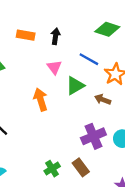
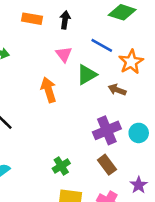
brown rectangle: (81, 167) -> (107, 165), moved

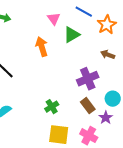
brown arrow: (117, 90) -> (108, 55), moved
cyan circle: (139, 133) -> (113, 99), moved
purple star: (139, 185) -> (106, 118), moved

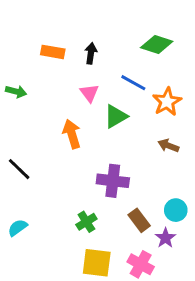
purple cross: (88, 79) -> (113, 181), moved, turned 30

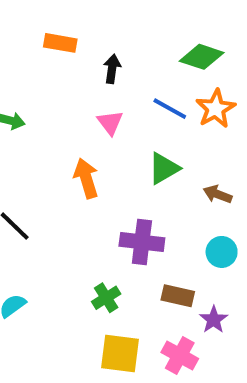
orange rectangle: (53, 52) -> (60, 43), moved
orange star: (167, 102) -> (216, 109), moved
green triangle: (116, 116) -> (164, 168), moved
cyan circle: (176, 210) -> (222, 252), moved
brown rectangle: (139, 220) -> (178, 296), turned -40

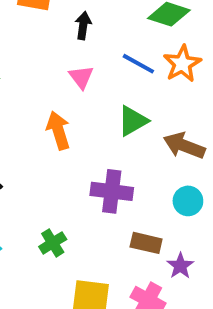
brown arrow: (218, 194) -> (184, 146), size x1.5
green cross: (106, 298) -> (53, 243), moved

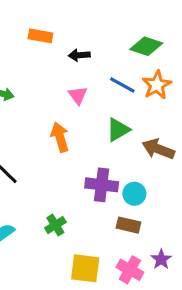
black arrow: (83, 26) -> (79, 55), turned -102
cyan circle: (188, 201) -> (134, 194), moved
purple star: (180, 266) -> (161, 259), moved

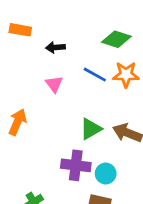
orange star: (157, 85) -> (126, 75), turned 30
green triangle: (118, 130) -> (91, 129), moved
orange arrow: (60, 137) -> (17, 122), moved, turned 40

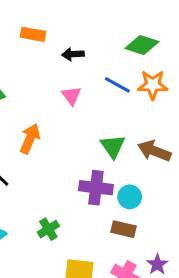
green triangle: (91, 129) -> (113, 146), turned -35

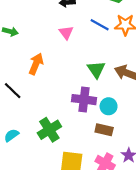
green cross: (48, 229) -> (49, 130), size x1.5

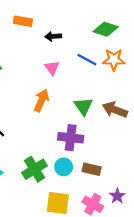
orange arrow: (36, 64) -> (41, 100), moved
cyan circle: (109, 106) -> (64, 167), moved

